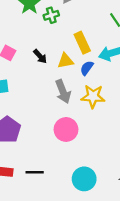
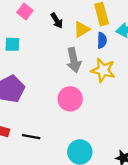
yellow triangle: (65, 61) -> (82, 29), turned -30
blue semicircle: (87, 68) -> (102, 40), turned 136

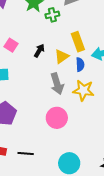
black arrow: (57, 21) -> (39, 51), turned -112

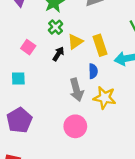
green cross: (52, 15) -> (56, 27), moved, turned -32
yellow triangle: (62, 56) -> (75, 42), moved
blue semicircle: (80, 65) -> (93, 71), moved

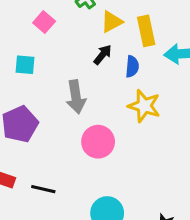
black arrow: (58, 54) -> (103, 55), moved
gray arrow: (76, 90) -> (76, 97), moved

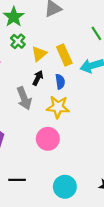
gray arrow: (76, 97) -> (24, 98), moved
yellow star: (144, 106) -> (58, 107), moved

